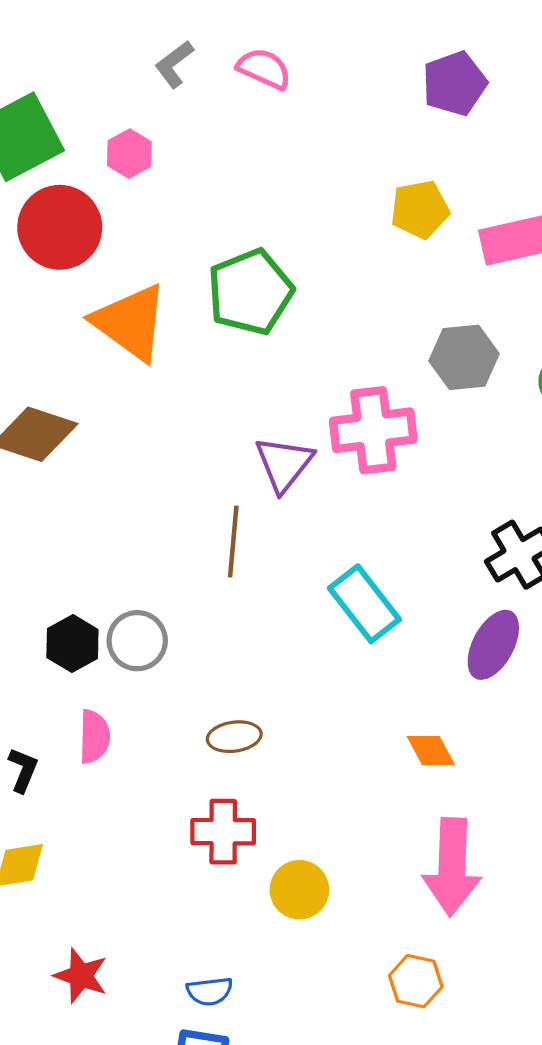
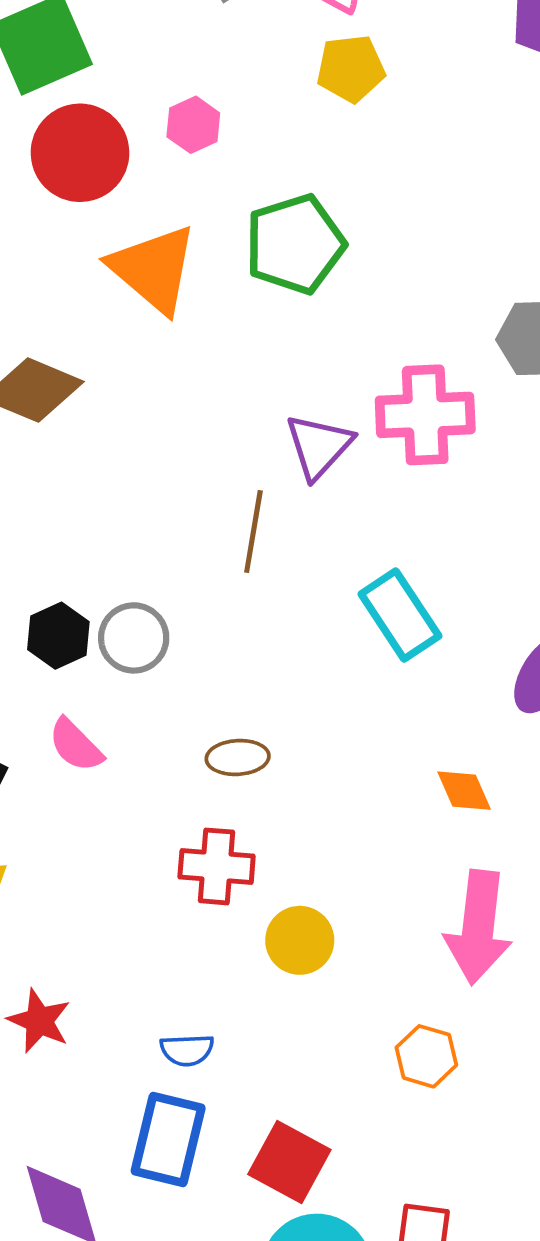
pink hexagon: (129, 154) -> (193, 125), moved
yellow pentagon: (420, 209) -> (351, 69), moved
pink semicircle: (94, 737) -> (76, 745), turned 130

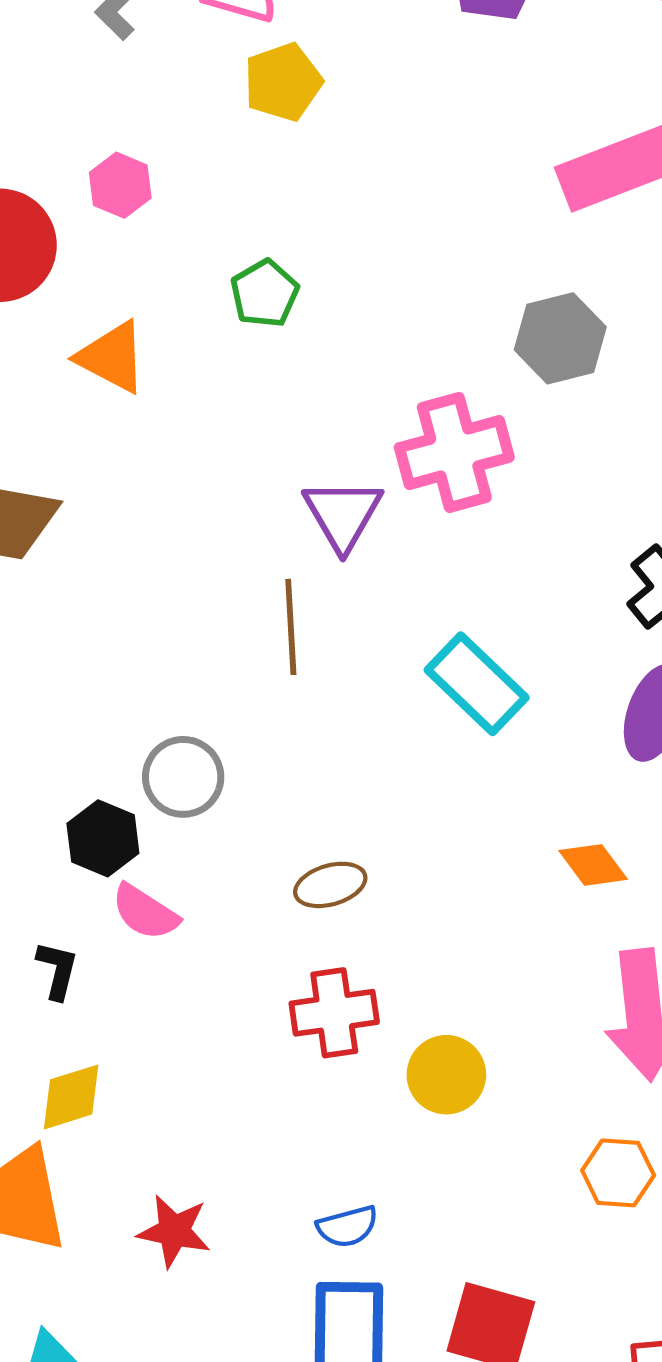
green pentagon: (295, 244) -> (265, 294), size x0.6
orange triangle: (153, 269) -> (112, 357), size x0.7
black hexagon: (58, 636) -> (103, 838), moved

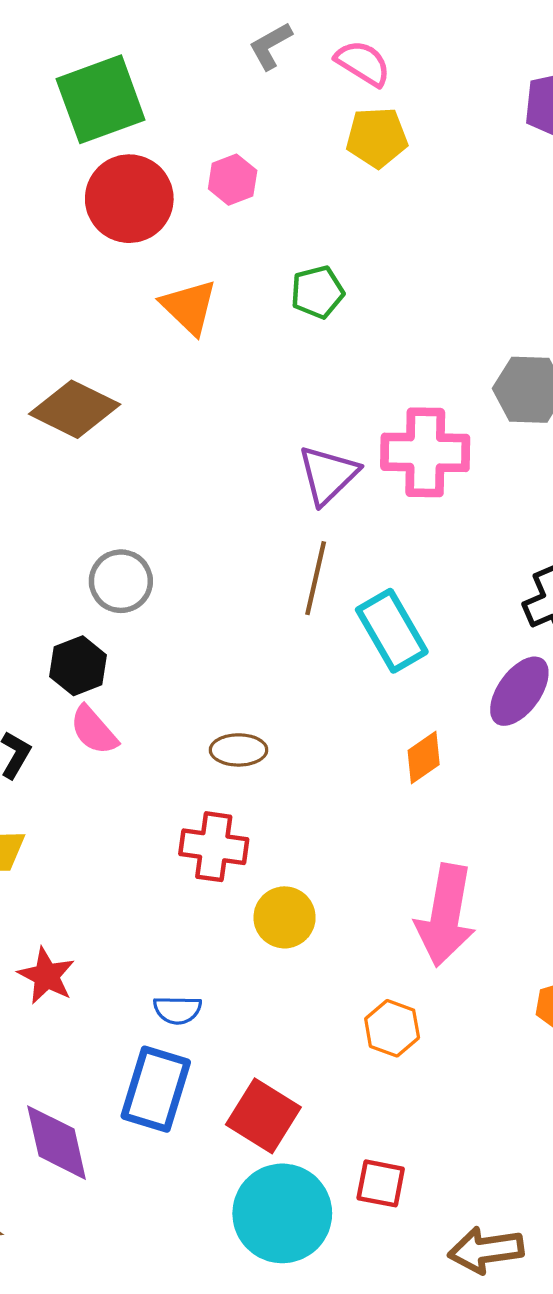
brown line: (291, 627) -> (316, 578), moved
gray circle: (183, 777) -> (121, 581), moved
orange diamond: (593, 865) -> (424, 758), moved, turned 76

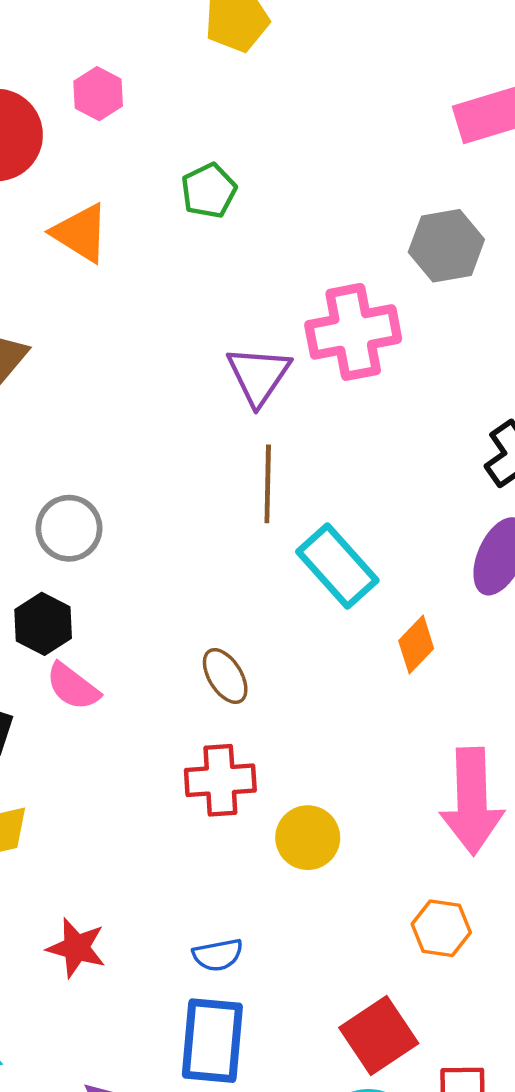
cyan rectangle: (392, 631) -> (337, 566), moved
brown ellipse: (239, 750) -> (225, 676), turned 70
red square: (263, 1116) -> (379, 1035), moved, turned 36

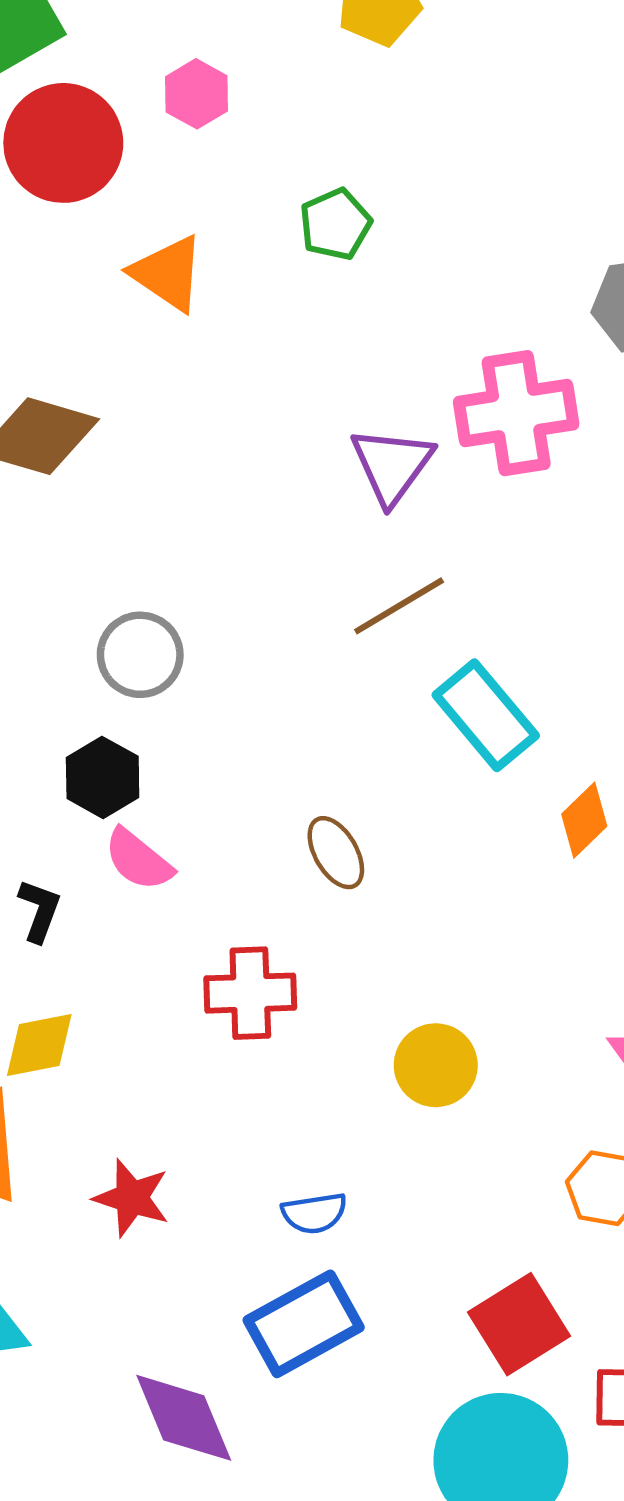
brown line: (268, 484) -> (399, 606), turned 56
red cross: (220, 780) -> (250, 993), moved
blue rectangle: (212, 1041) -> (304, 1324), turned 54

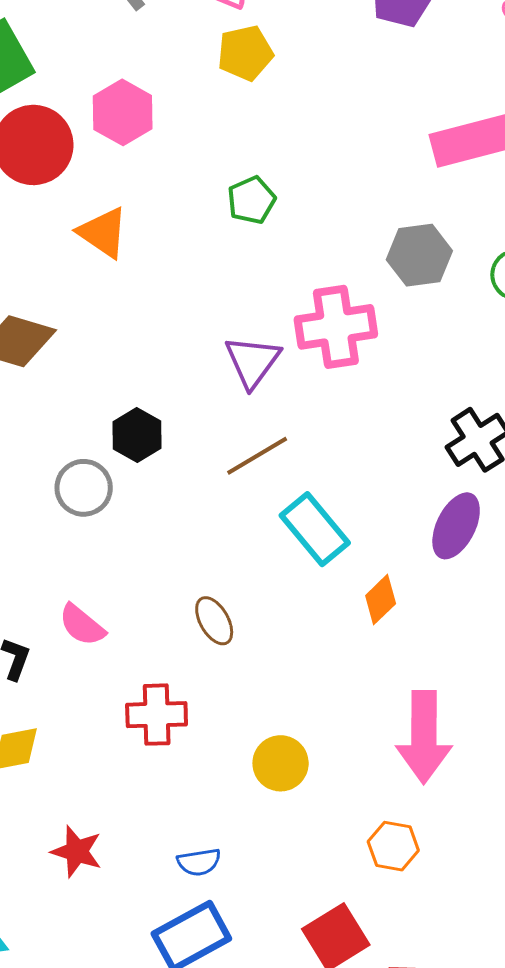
pink hexagon: (197, 94) -> (123, 112), size x1.4
green pentagon: (335, 224) -> (251, 200), moved
black hexagon: (103, 777) -> (137, 435), moved

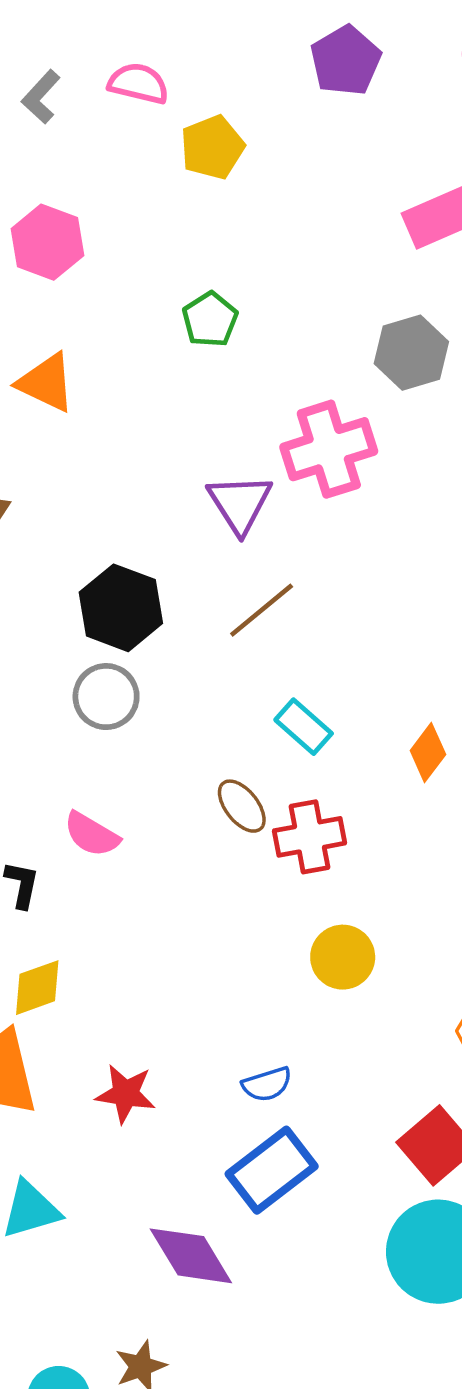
yellow pentagon: (245, 53) -> (212, 147), moved
black hexagon: (137, 435) -> (121, 608), size x1.4
gray circle: (84, 488) -> (106, 697), moved
cyan rectangle: (315, 529) -> (304, 727), moved, size x0.7
red cross: (157, 715) -> (310, 837), moved

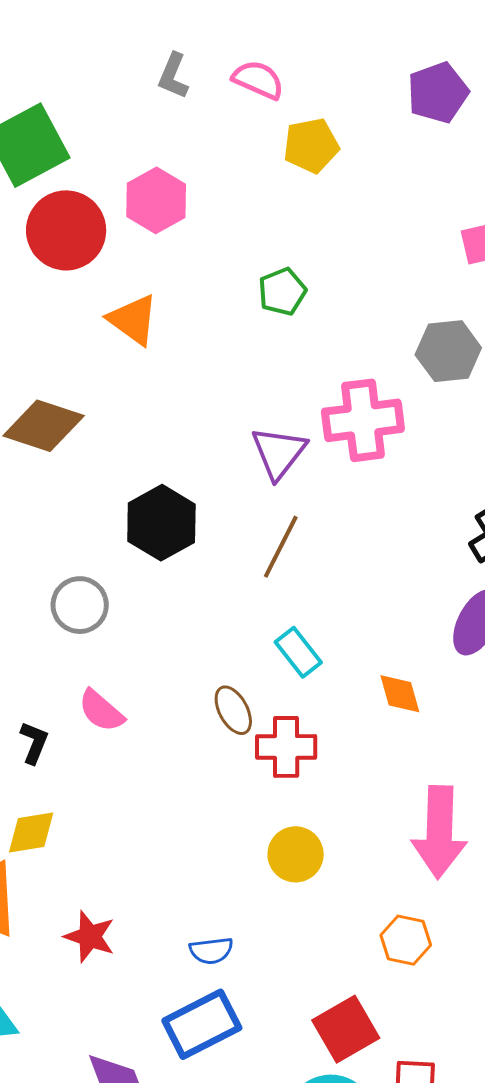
gray L-shape: (41, 97) -> (173, 76), turned -30
brown line: (262, 610) -> (281, 547), turned -34
gray circle: (106, 697) -> (80, 605), moved
orange diamond: (428, 753) -> (400, 694), turned -63

